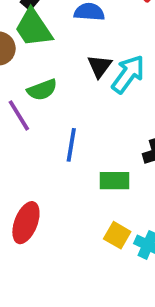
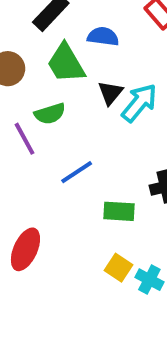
green trapezoid: (33, 28) -> (66, 63), moved
blue line: (71, 145) -> (77, 172), turned 44

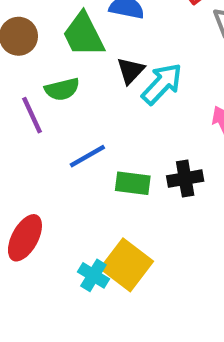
green rectangle: (119, 211) -> (133, 183), moved
yellow square: (119, 268) -> (127, 265), size x1.6
cyan cross: (149, 280) -> (93, 275), moved

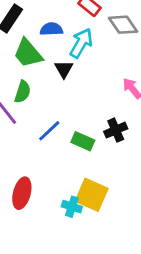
cyan arrow: (162, 84) -> (81, 43), moved
green semicircle: (62, 89) -> (23, 92), turned -45
green rectangle: (133, 183) -> (83, 141), turned 30

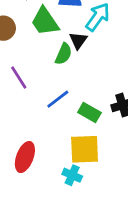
green semicircle: (23, 92) -> (64, 54), moved
yellow square: (92, 195) -> (85, 149), moved, turned -32

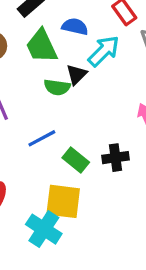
green semicircle: (64, 54) -> (57, 87), turned 65
cyan cross: (72, 175) -> (44, 229), size x1.5

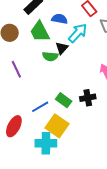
blue line: (42, 138) -> (40, 107), moved
yellow square: (63, 201) -> (57, 126), turned 30
cyan cross: (44, 229) -> (46, 143), turned -30

